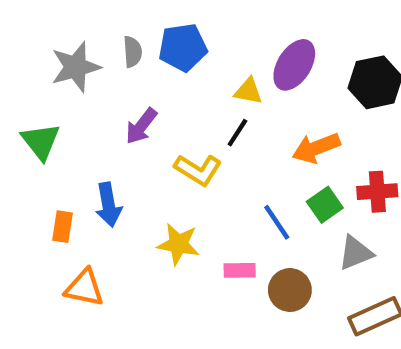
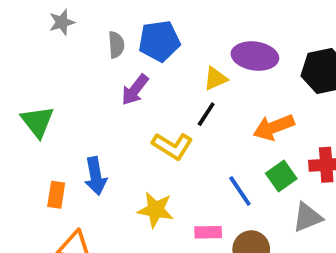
purple ellipse: (294, 65) -> (255, 56), turned 66
gray star: (76, 67) -> (62, 22), moved, size x0.6
yellow triangle: (248, 91) -> (216, 79), turned -35
purple arrow: (141, 126) -> (135, 90), moved

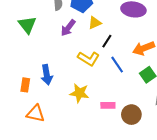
yellow triangle: (216, 79) -> (95, 23), moved
green triangle: (37, 122) -> (27, 25), moved
blue line: (240, 191) -> (117, 65), moved

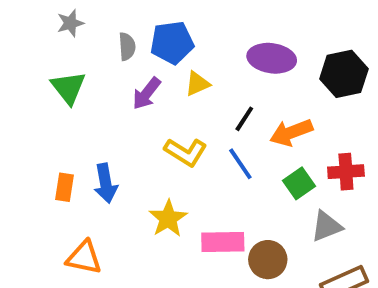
black line: (107, 41) -> (244, 119), moved
orange rectangle: (25, 85) -> (64, 187), moved
yellow star: (79, 93) -> (168, 219), turned 30
pink rectangle: (108, 105) -> (223, 242), size x1.5

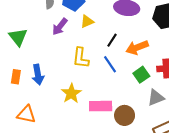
green triangle: (68, 88) -> (18, 37), moved
yellow L-shape: (186, 152) -> (81, 58), turned 65

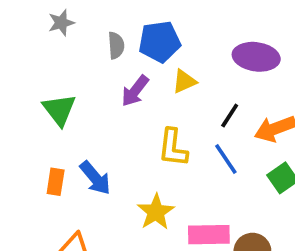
blue arrow: (38, 75) -> (95, 178), turned -30

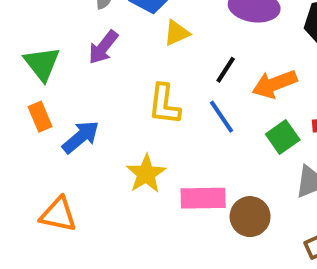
purple arrow: (135, 91) -> (103, 47), moved
blue arrow: (95, 178) -> (81, 137), turned -90
orange rectangle: (56, 182) -> (40, 117), moved, turned -32

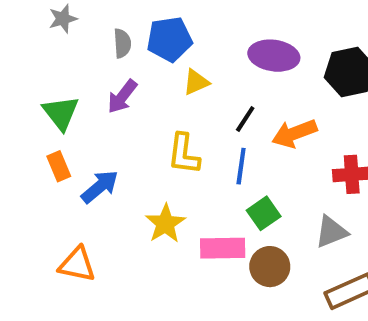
blue line: (221, 117) -> (241, 166), turned 42
green square: (283, 137) -> (264, 213), moved

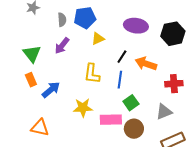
orange arrow: (294, 133) -> (146, 64), turned 40
yellow star: (165, 224) -> (83, 108), turned 30

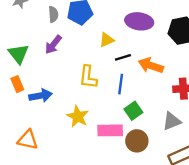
yellow triangle: (98, 39) -> (107, 40), moved
black line: (122, 57) -> (123, 57), turned 40
blue arrow: (51, 90) -> (41, 96), turned 30
yellow star: (83, 108) -> (78, 117), turned 30

